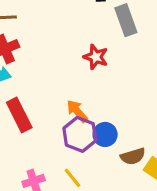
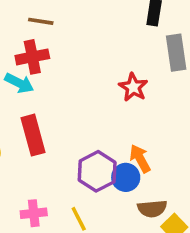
orange arrow: (77, 111) -> (140, 159), moved

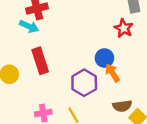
red star: (133, 87) -> (124, 28), moved
blue circle: (126, 177) -> (104, 58), moved

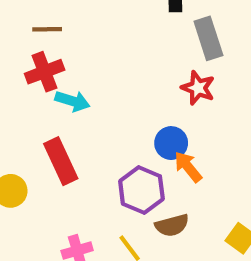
cyan arrow: (29, 26) -> (72, 101), moved
brown semicircle: (122, 106) -> (172, 225), moved

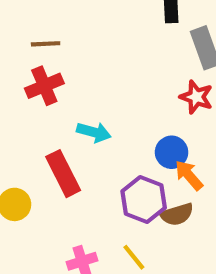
cyan arrow: (72, 101) -> (94, 132), moved
brown semicircle: (172, 225) -> (177, 214), moved

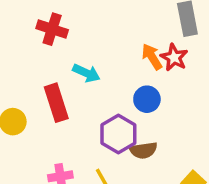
red cross: (44, 86) -> (52, 29), turned 32
orange arrow: (189, 175) -> (152, 57), moved

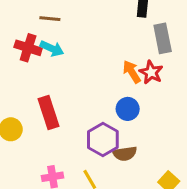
red cross: (52, 29) -> (28, 48), moved
cyan arrow: (86, 73) -> (52, 49), moved

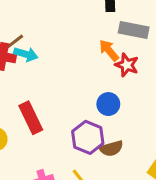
brown line: (50, 19) -> (14, 42), moved, turned -36
gray rectangle: (163, 38) -> (134, 30), turned -60
orange arrow: (132, 72) -> (109, 50), moved

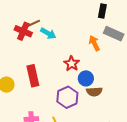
cyan arrow: (26, 54) -> (48, 33), moved
red star: (127, 65) -> (72, 64), moved
brown semicircle: (111, 148) -> (94, 92), moved

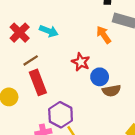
brown line: (33, 23) -> (31, 60), moved
red cross: (23, 31) -> (20, 33), turned 30
purple hexagon: (67, 97) -> (61, 115), moved

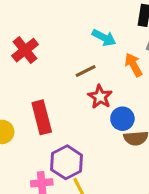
cyan arrow: (49, 31) -> (104, 38), moved
brown line: (31, 60) -> (86, 71), moved

